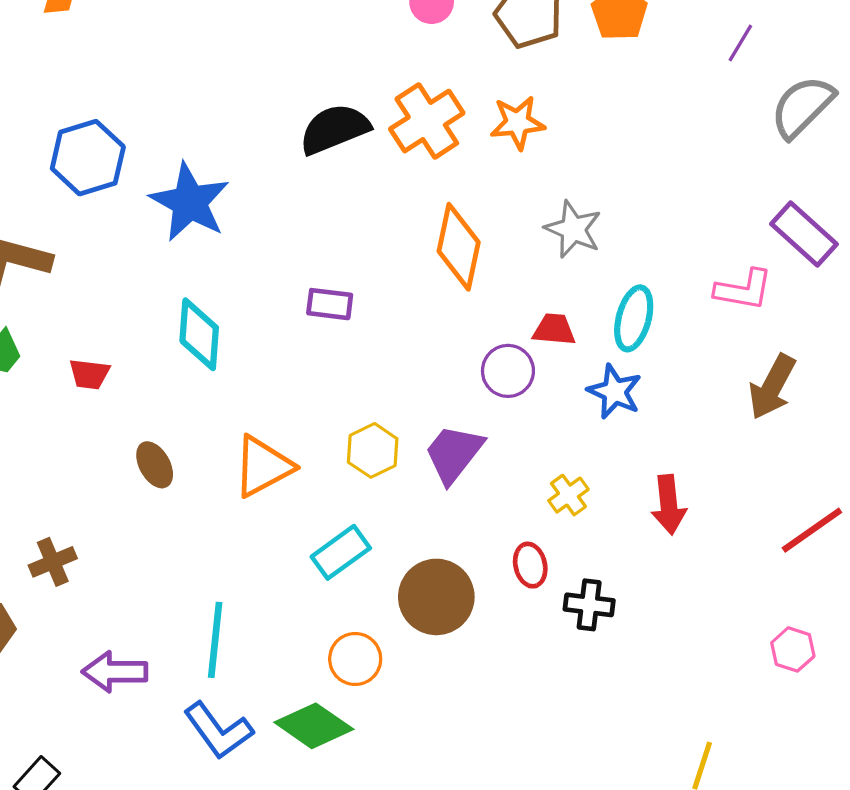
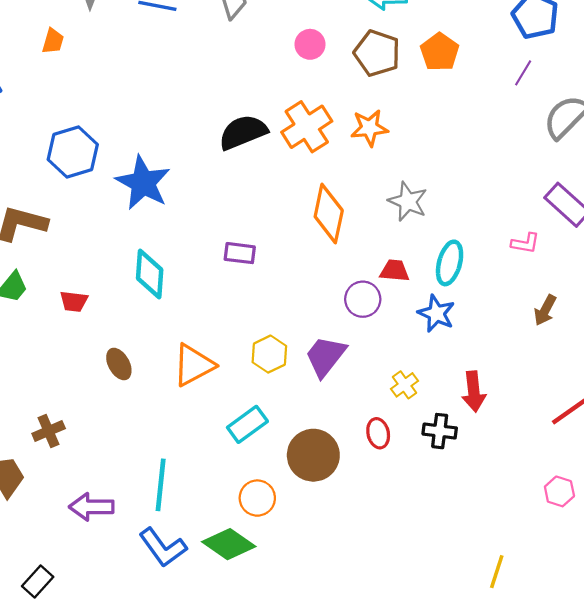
pink L-shape: (744, 290) -> (525, 243), size x0.7
brown arrow: (772, 387) -> (545, 310), size x0.7
black cross: (589, 605) -> (440, 431), moved

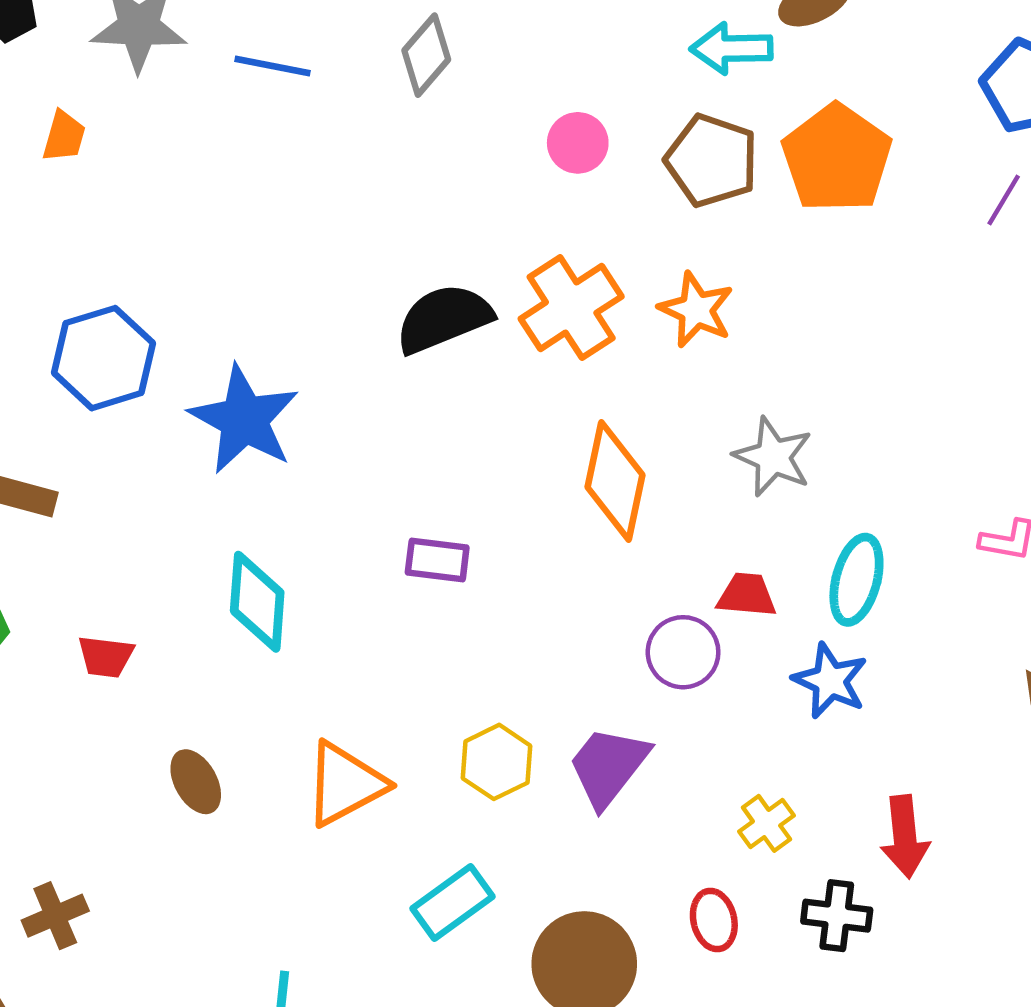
orange pentagon: (440, 52) -> (837, 158), size x1.4
orange star: (369, 128) -> (696, 310), turned 30

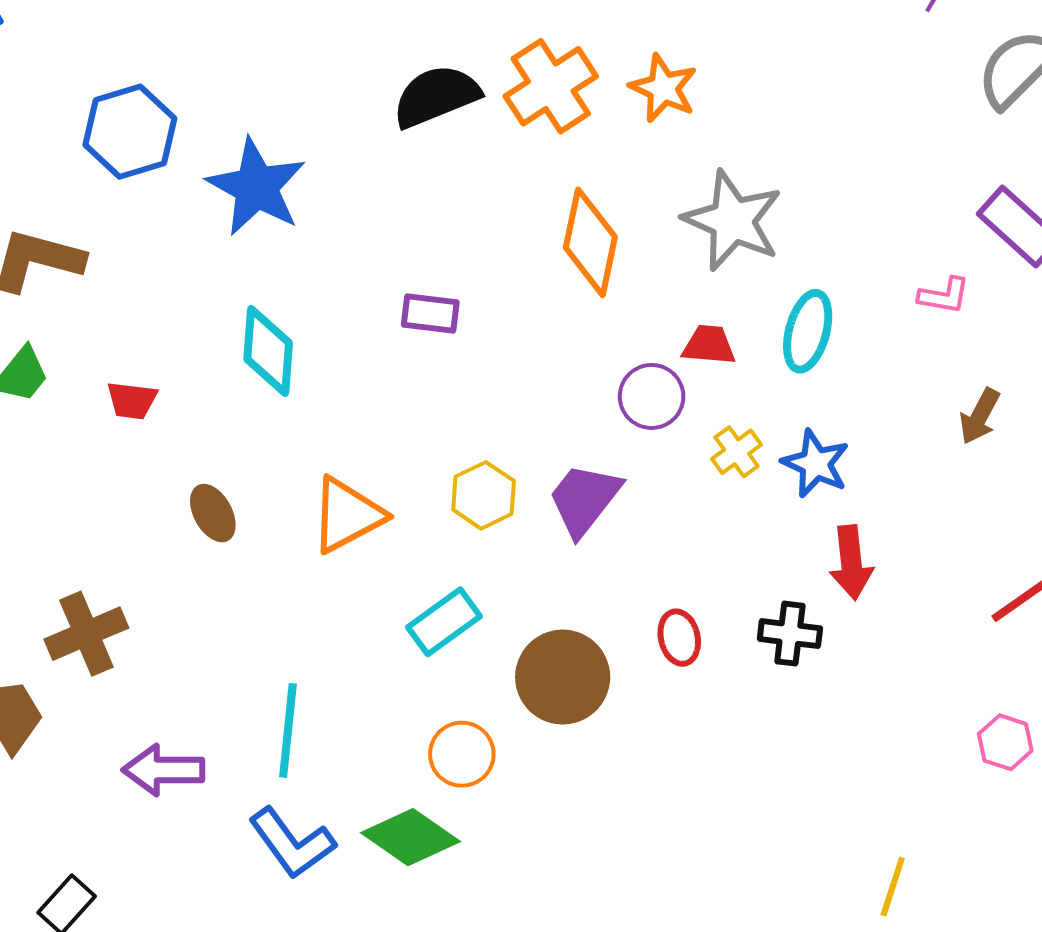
gray star: (773, 457) -> (733, 221), size x1.4
blue star: (830, 681) -> (816, 464), moved
yellow cross: (766, 823) -> (737, 452), moved
brown cross: (55, 916) -> (86, 634), size x1.4

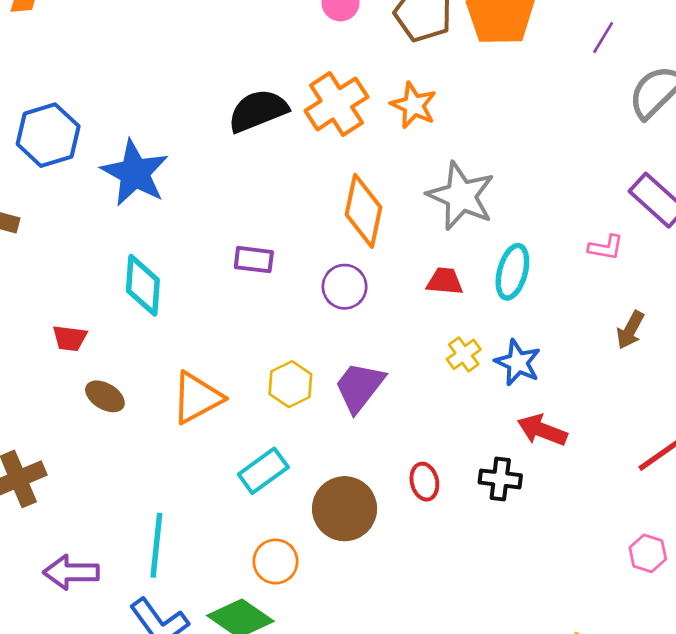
purple circle: (652, 396) -> (345, 287), moved
red trapezoid: (132, 400) -> (70, 338), moved
brown ellipse: (213, 513) -> (105, 396), turned -30
red arrow: (851, 562) -> (542, 430), turned 117

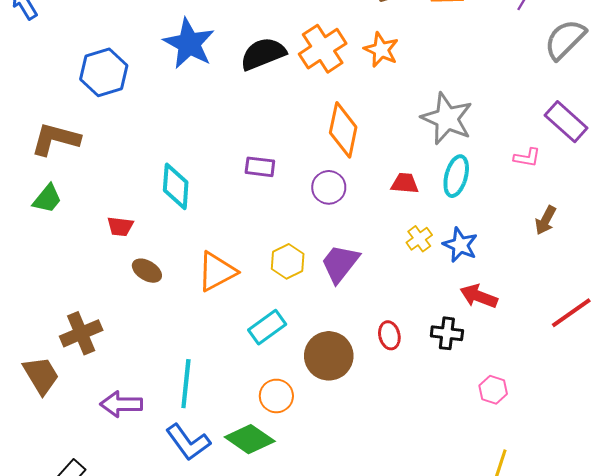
blue star: (135, 173) -> (189, 44), moved
gray star: (461, 196) -> (447, 119), moved
pink hexagon: (648, 553) -> (493, 390), moved

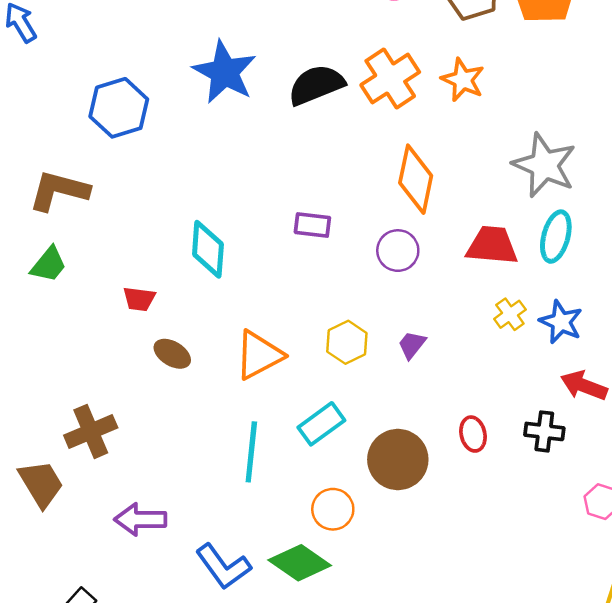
red trapezoid: (405, 183) -> (492, 245), size x1.5
purple trapezoid: (340, 263) -> (412, 345), size x0.6
cyan line: (186, 384) -> (251, 452), moved

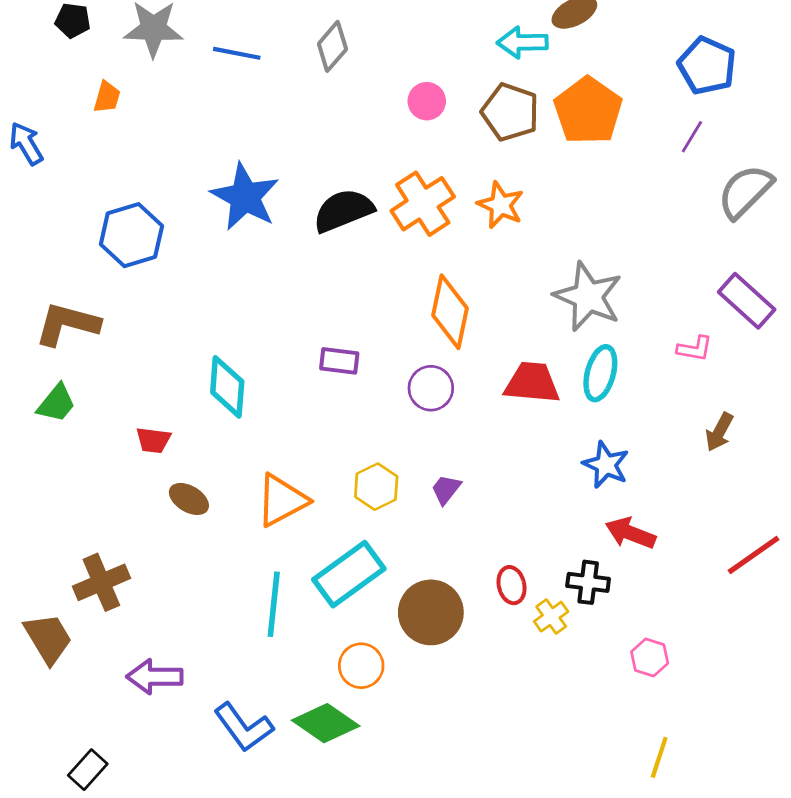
yellow cross: (510, 314) -> (551, 617), moved
cyan rectangle: (321, 424) -> (349, 574), size x1.4

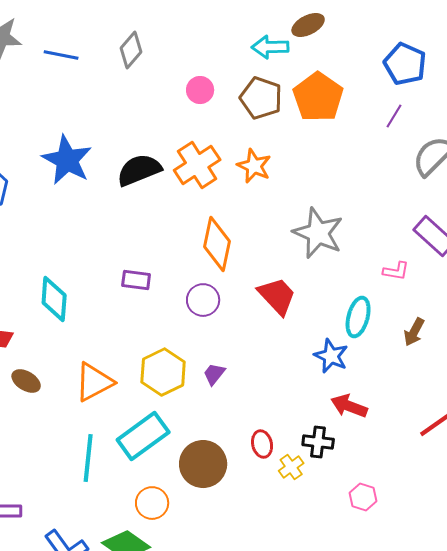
cyan ellipse: (600, 373) -> (358, 317), moved
red trapezoid: (532, 383) -> (277, 296), turned 42
yellow hexagon: (376, 487) -> (163, 372), size x1.4

